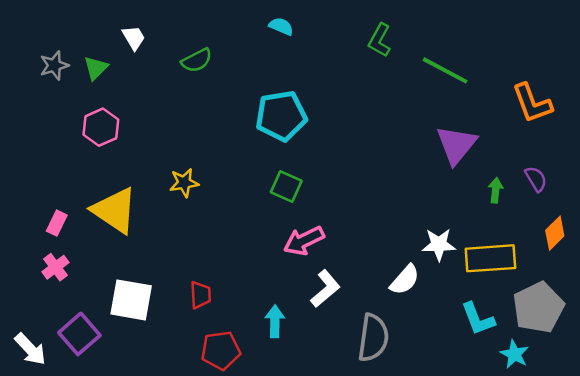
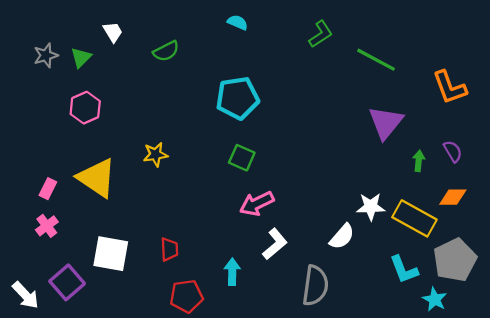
green L-shape: (380, 40) -> (321, 34), turned -152
orange diamond: (555, 233) -> (453, 197), moved, turned 44
yellow rectangle: (490, 258) -> (414, 218), turned 33

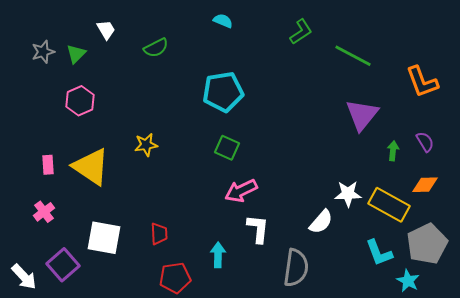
pink rectangle: (48, 189) -> (48, 165), moved, turned -30
white L-shape: (275, 244) -> (258, 229), turned -44

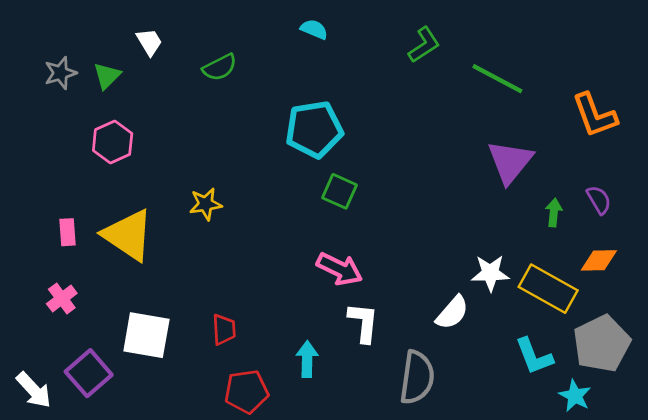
green square: (227, 148) -> (340, 191), moved
pink arrow: (241, 191) -> (340, 269), turned -128

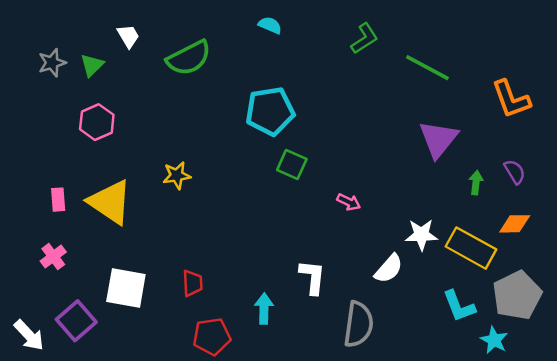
green semicircle: (220, 67) -> (189, 58), size x1.5
pink arrow: (340, 269) -> (349, 202), moved, size x0.6

